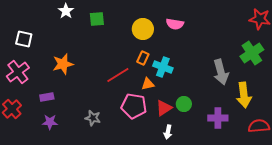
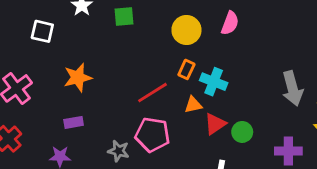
pink semicircle: (175, 24) -> (230, 23), turned -78
white square: (24, 39) -> (42, 31), moved
purple rectangle: (47, 97) -> (74, 122), moved
pink pentagon: (134, 106) -> (152, 135), moved
red triangle: (164, 108) -> (215, 124), moved

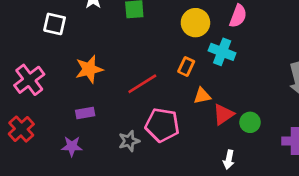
orange rectangle: (186, 69) -> (186, 67), moved
cyan cross: (214, 82) -> (222, 52), moved
red line: (152, 93) -> (142, 84), moved
gray star: (118, 151) -> (129, 141), turned -30

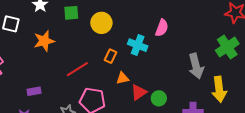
pink semicircle: (238, 16) -> (162, 28), moved
yellow circle: (195, 23) -> (101, 23), moved
orange star: (89, 69) -> (44, 41), moved

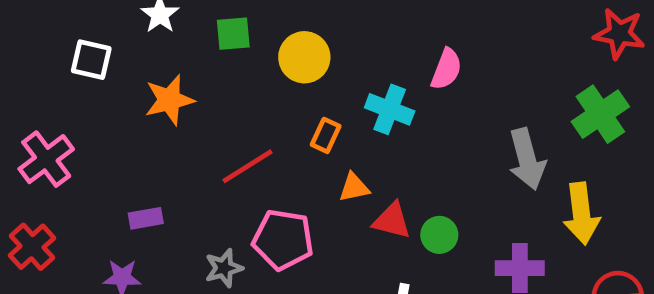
red triangle: (139, 92) -> (392, 221), turned 48

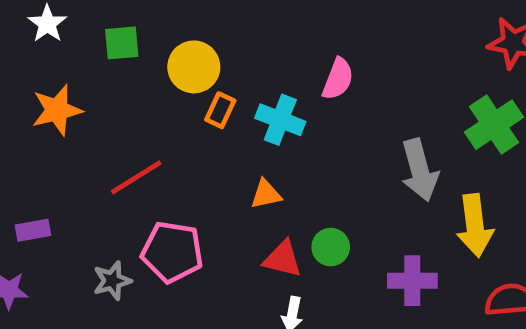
orange rectangle: (326, 135) -> (220, 110), moved
orange triangle: (354, 188) -> (266, 194), moved
red triangle: (392, 221) -> (283, 259), moved

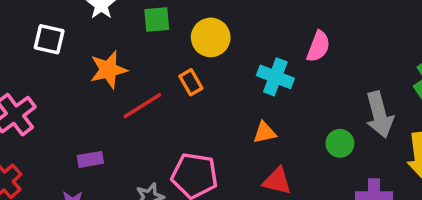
orange rectangle: (220, 110) -> (191, 82), moved, turned -55
red line: (136, 177) -> (142, 106), moved
green circle: (331, 247) -> (340, 143), moved

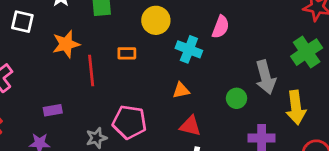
yellow circle: (211, 37) -> (156, 20), moved
orange rectangle: (191, 82) -> (127, 53), turned -60
red line: (142, 106) -> (91, 71), turned -64

